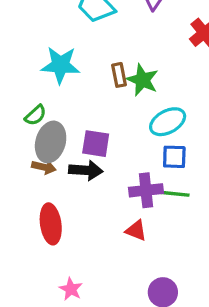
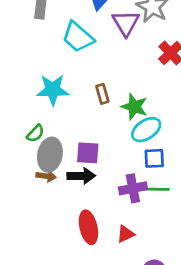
green star: (142, 80) -> (134, 107), moved
red ellipse: (51, 224) -> (88, 227), moved
red triangle: (136, 230) -> (126, 234), moved, turned -42

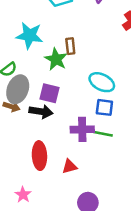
green star: (134, 107) -> (56, 59), moved
cyan ellipse: (146, 130) -> (102, 82), turned 50

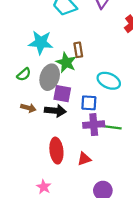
gray ellipse: (18, 89) -> (50, 77), moved
blue square: (104, 107) -> (89, 103), moved

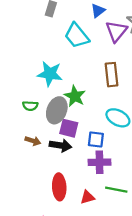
brown rectangle: (78, 50) -> (112, 75), moved, size x1.5
green semicircle: (24, 74) -> (30, 106), turned 40
green line: (111, 127) -> (116, 190), moved

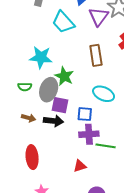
red ellipse: (59, 187) -> (32, 157), moved
green line: (116, 190) -> (106, 146), moved

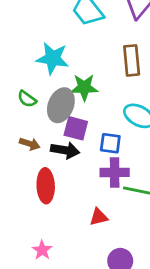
green star: (64, 76) -> (84, 87), turned -30
green semicircle: (25, 87) -> (27, 99), turned 32
red ellipse: (32, 157) -> (46, 186), moved

